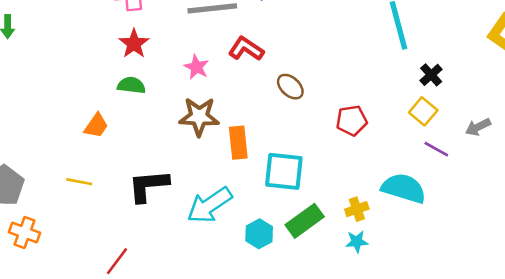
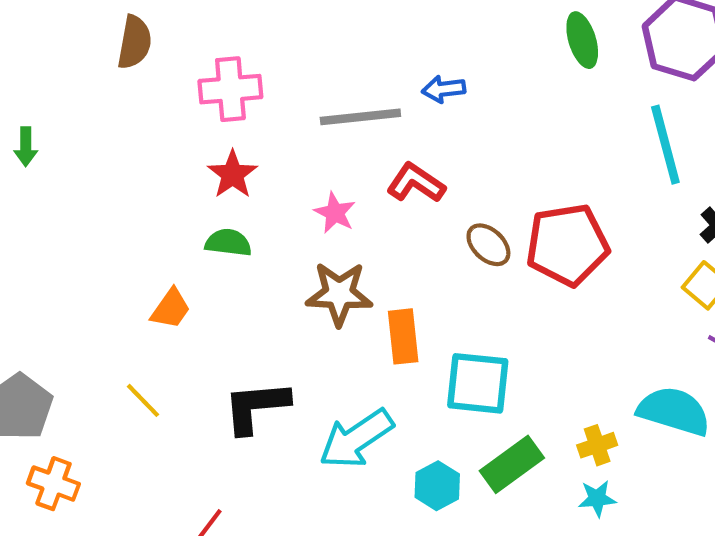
red pentagon: (352, 120) -> (567, 245), moved, size x1.6
yellow line: (79, 182) -> (143, 400), turned 35

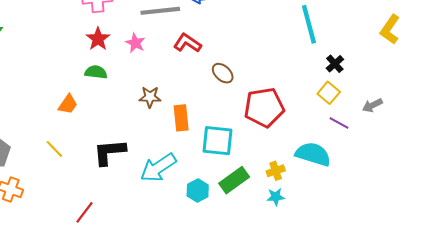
pink star: (335, 213) -> (135, 43), moved
red pentagon: (567, 245) -> (264, 107), moved
brown star: (339, 294) -> (150, 97), size x0.7

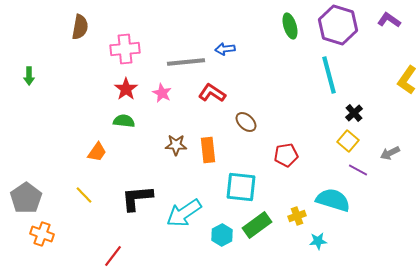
red pentagon: (264, 107) -> (286, 155), size x0.6
orange rectangle: (181, 118) -> (208, 150), moved
cyan star: (276, 197) -> (318, 241), moved

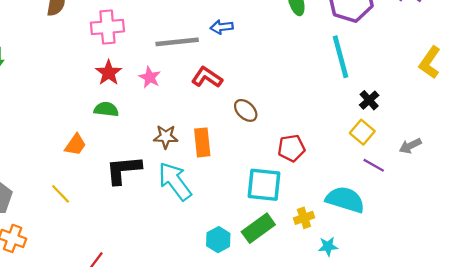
cyan square: (241, 187) -> (264, 185), moved
black L-shape: (137, 198) -> (123, 170), moved
cyan arrow: (184, 213) -> (175, 181), moved, turned 87

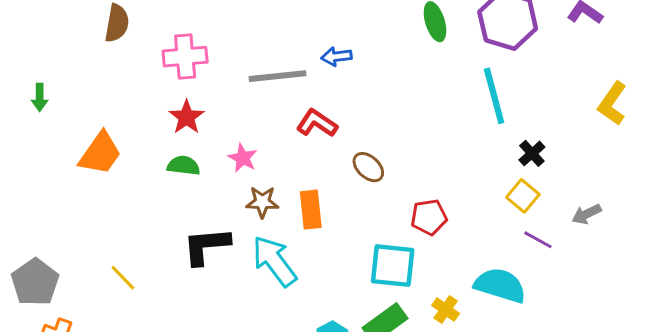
pink star: (150, 77) -> (243, 158), moved
orange trapezoid: (75, 145) -> (100, 153), moved, size x1.5
yellow cross: (304, 218) -> (446, 310), turned -36

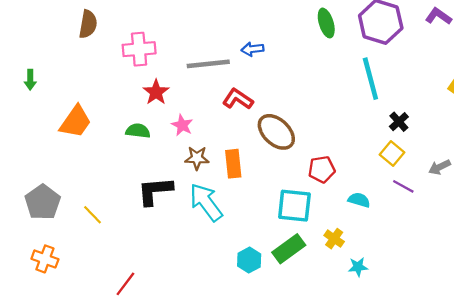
red star: (187, 117) -> (156, 92), moved
brown ellipse: (368, 167) -> (276, 132), size x1.6
gray pentagon: (35, 282) -> (43, 202), moved
cyan semicircle: (500, 285) -> (359, 200), moved, size x0.6

